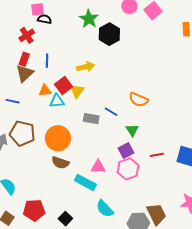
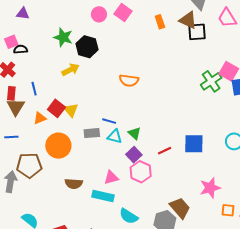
yellow arrow: (86, 67) -> (70, 70), moved
orange semicircle: (138, 100) -> (129, 80), moved
cyan triangle: (57, 101) -> (115, 136), moved, turned 35
orange circle: (58, 138) -> (58, 146), moved

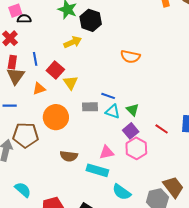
red square: (56, 108) -> (55, 70), moved
red line: (165, 151) -> (162, 129), turned 56

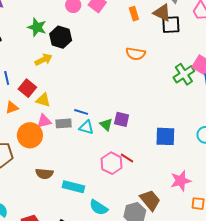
orange semicircle: (130, 57) -> (136, 54), moved
yellow triangle: (71, 83) -> (43, 100), turned -35
red line: (162, 129) -> (127, 158), moved
purple square: (131, 131) -> (122, 119), moved, turned -35
pink triangle: (107, 152) -> (44, 121), moved

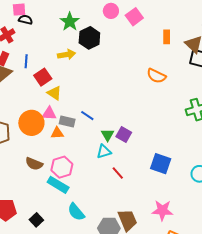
orange triangle: (12, 108) -> (57, 133), moved
cyan triangle: (86, 127) -> (104, 152), moved, turned -49
pink hexagon: (112, 163) -> (62, 167), moved

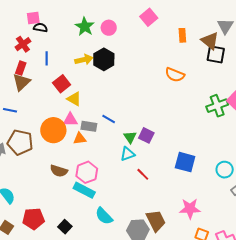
pink circle: (111, 11) -> (109, 28), moved
black hexagon: (89, 38) -> (104, 59), moved
blue line: (26, 61) -> (47, 58), moved

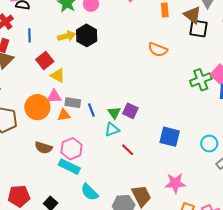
blue line: (109, 119) -> (91, 110), moved, turned 40

